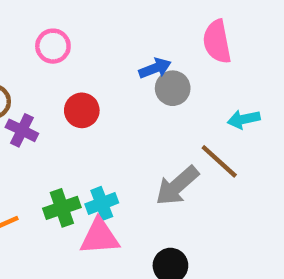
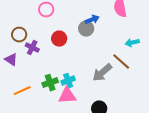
gray circle: (173, 88) -> (86, 29), moved

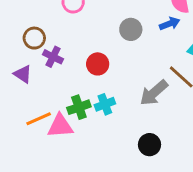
blue arrow: (92, 20) -> (170, 24), moved
red circle: (59, 39) -> (98, 64), moved
pink triangle: (67, 96) -> (60, 126), moved

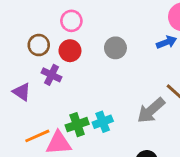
gray circle: (131, 29) -> (115, 48), moved
brown circle: (34, 38) -> (39, 45), moved
red circle: (98, 64) -> (70, 51), moved

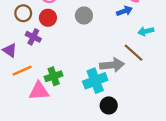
gray arrow: (151, 110) -> (112, 65), turned -145
cyan cross: (103, 122) -> (95, 81), moved, size x1.5
orange line: (37, 136) -> (22, 71), moved

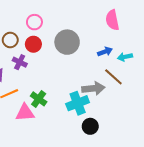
blue arrow: (124, 11) -> (105, 52), moved
gray circle: (84, 16) -> (67, 42), size x1.5
green cross: (54, 76) -> (39, 99), turned -35

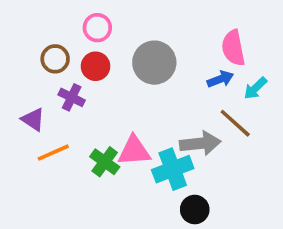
pink semicircle: (112, 20) -> (233, 48), moved
cyan arrow: (125, 57) -> (255, 88), turned -32
pink triangle: (25, 113) -> (134, 151), moved

